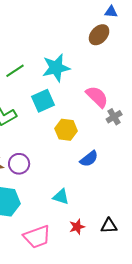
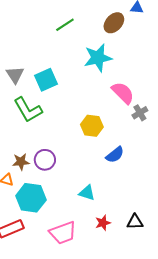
brown ellipse: (99, 35) -> (114, 23), moved
cyan star: (56, 68) -> (98, 58), moved
green line: (15, 71) -> (65, 25), moved
cyan square: (43, 101) -> (46, 80), moved

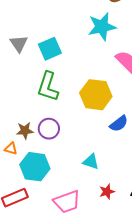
green L-shape: (28, 110) -> (48, 87), moved, turned 48
yellow hexagon: (92, 126) -> (96, 95), size x1.4

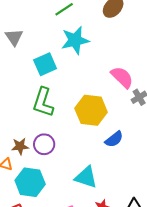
cyan star: (102, 27) -> (75, 40), moved
gray triangle: (19, 44) -> (14, 37), moved
cyan triangle: (91, 162) -> (86, 177), size x1.4

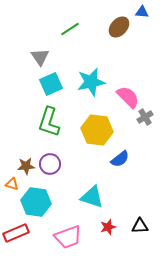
gray triangle: (14, 37) -> (40, 57), moved
cyan star: (75, 40) -> (91, 82), moved

